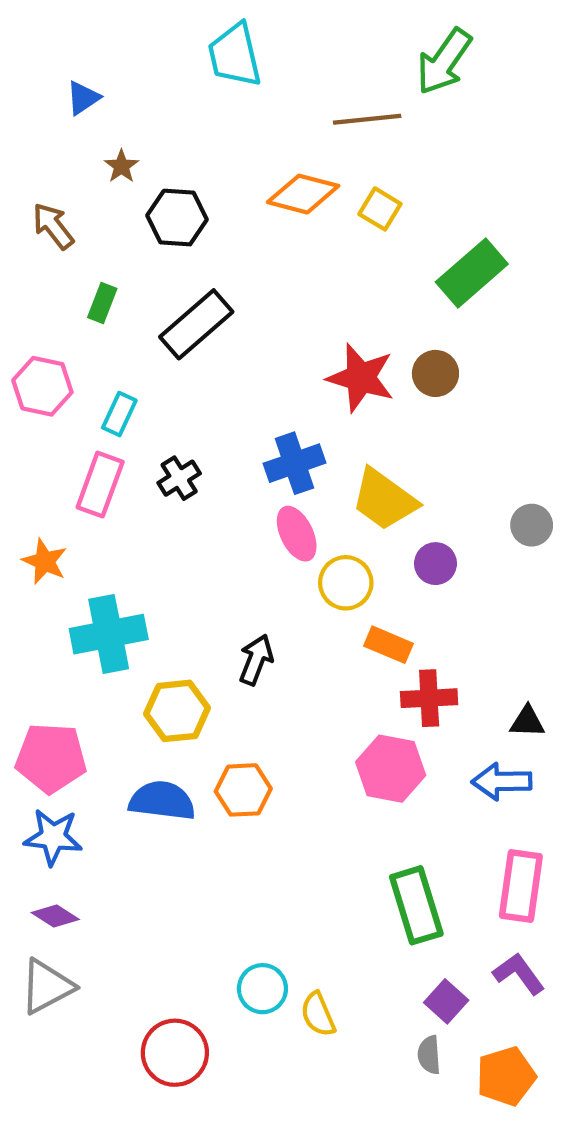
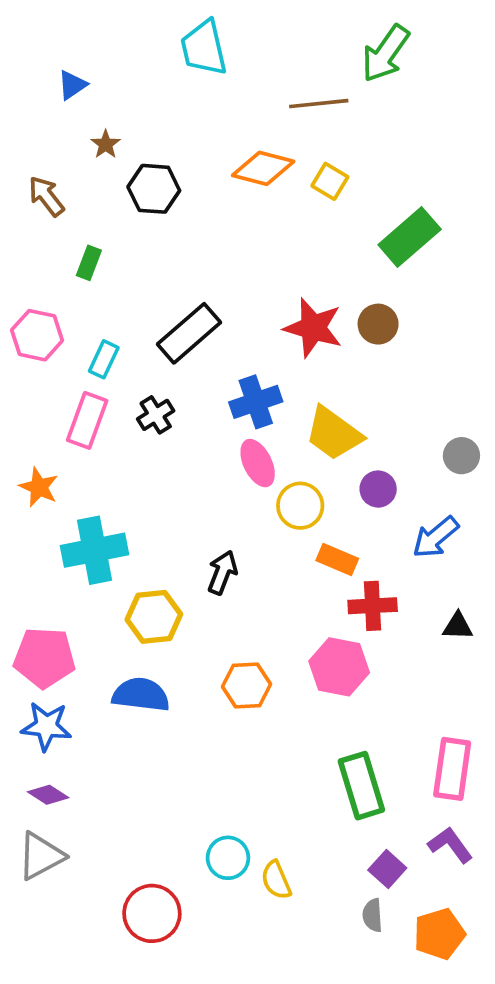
black rectangle: (196, 324) -> (189, 333), moved
blue arrow: (502, 781) -> (436, 537), moved, turned -39
orange hexagon: (243, 790) -> (246, 685), moved

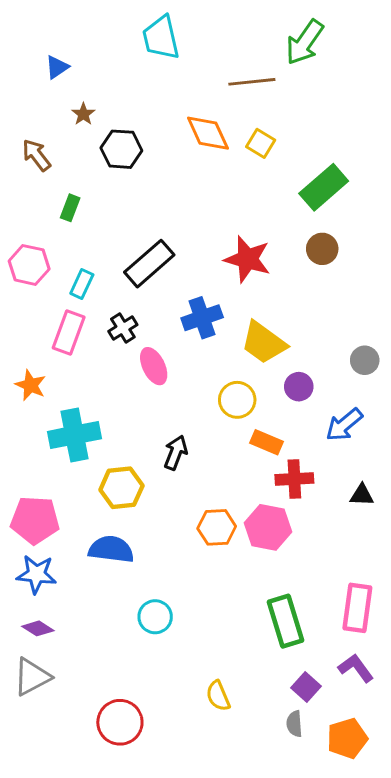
orange diamond: (263, 168) -> (208, 133), turned 51
brown circle: (378, 324) -> (322, 249), moved
pink ellipse: (258, 463) -> (154, 366), moved
orange hexagon: (246, 685) -> (217, 527), moved
cyan circle: (228, 858) -> (155, 617), moved

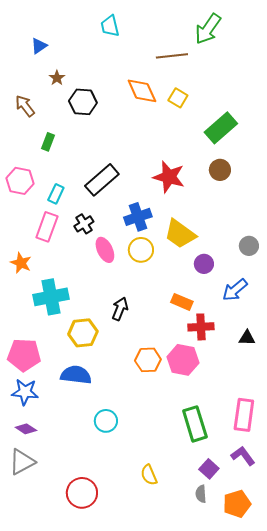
cyan trapezoid: (161, 38) -> (110, 26), size x0.7
yellow circle: (237, 400) -> (141, 250), moved

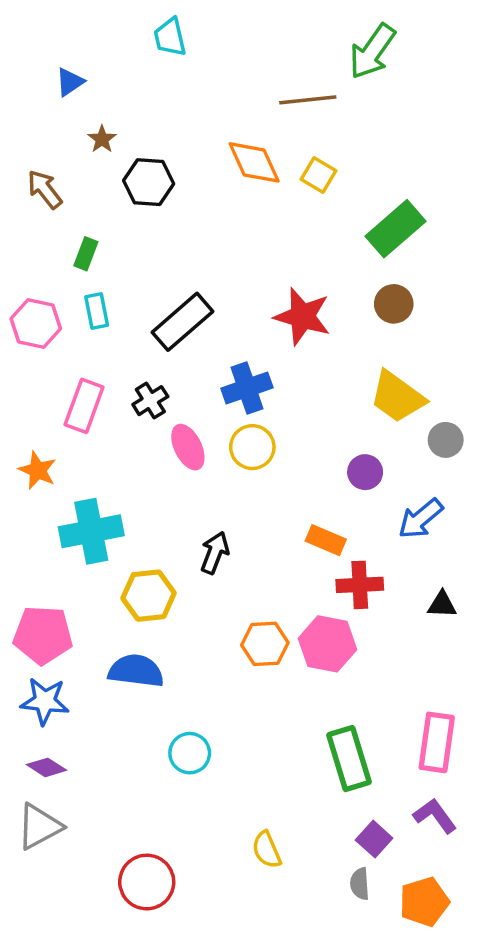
cyan trapezoid: (110, 26) -> (170, 37), moved
cyan rectangle: (56, 194) -> (97, 311), moved, turned -36
yellow trapezoid: (180, 234) -> (397, 397), moved

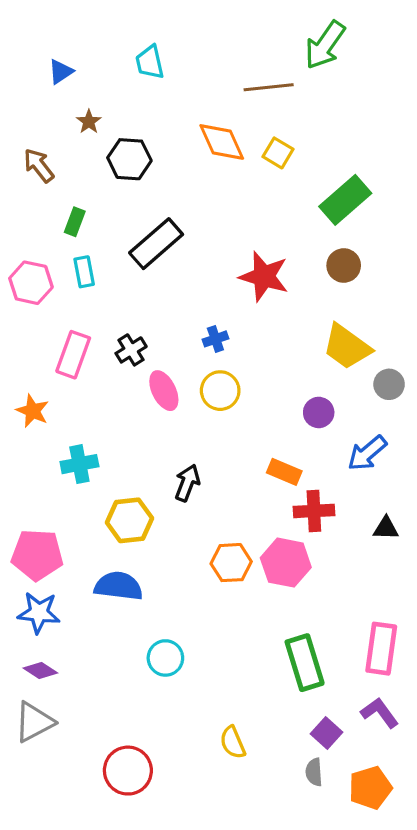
cyan trapezoid: (170, 37) -> (150, 62), moved
black rectangle: (183, 322) -> (156, 244), moved
blue cross: (247, 388) -> (215, 339), size x0.6
cyan cross: (91, 531) -> (79, 464), size x0.7

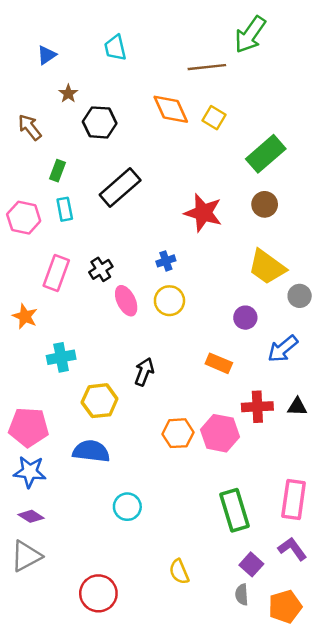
red cross: (314, 511) -> (257, 407), moved

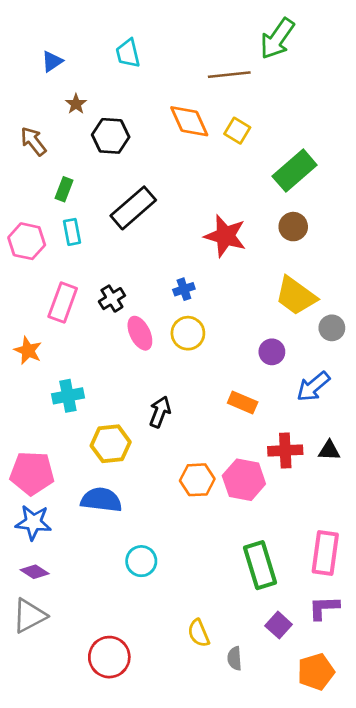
purple L-shape: (292, 549) -> (324, 608), turned -56
gray semicircle: (242, 595) -> (235, 658), moved

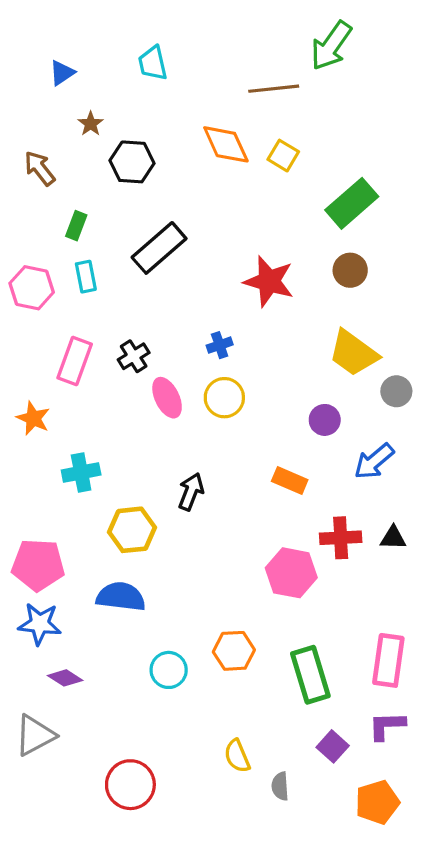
orange hexagon: (197, 480) -> (234, 651), moved
purple diamond: (35, 572) -> (65, 678), moved

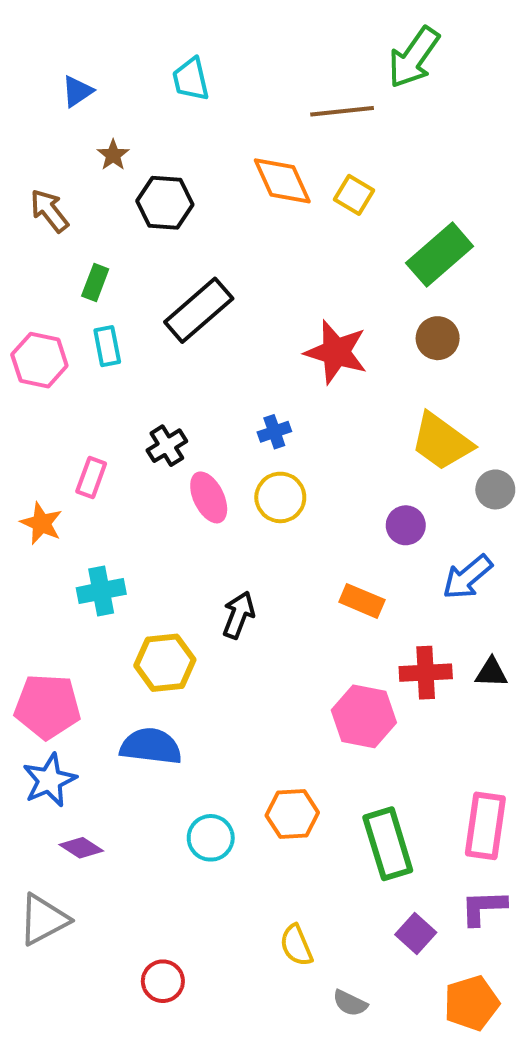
pink rectangle: (75, 361) -> (91, 478), moved, size x0.7
blue star: (40, 624) -> (49, 780), turned -30
red circle: (130, 785) -> (163, 981), size x0.7
gray semicircle: (280, 786) -> (350, 1003), moved, turned -60

